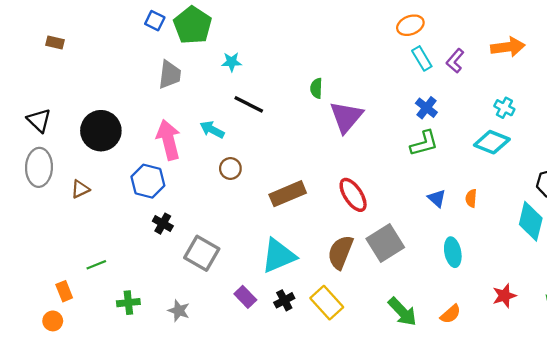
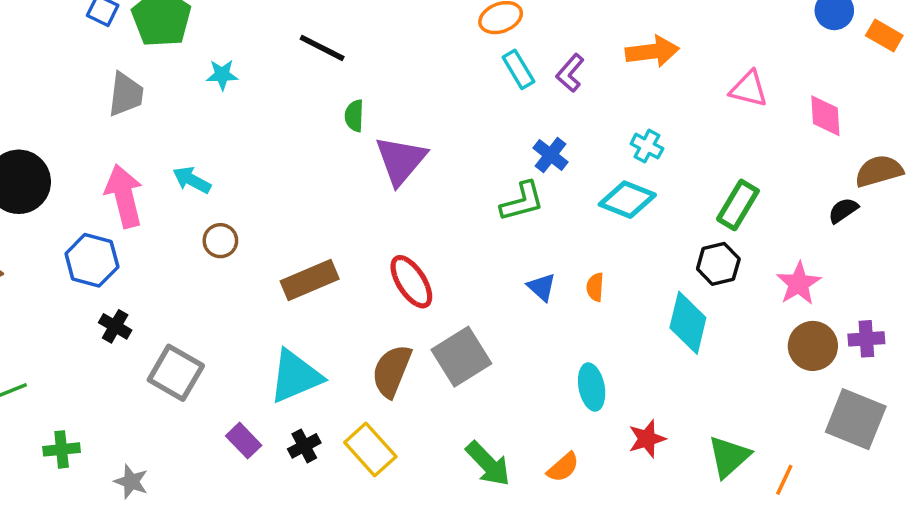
black line: (249, 104) -> (322, 48), moved
blue cross: (426, 108) -> (551, 155), moved
cyan ellipse: (453, 252) -> (592, 387), moved
gray star: (179, 311) -> (131, 482), moved

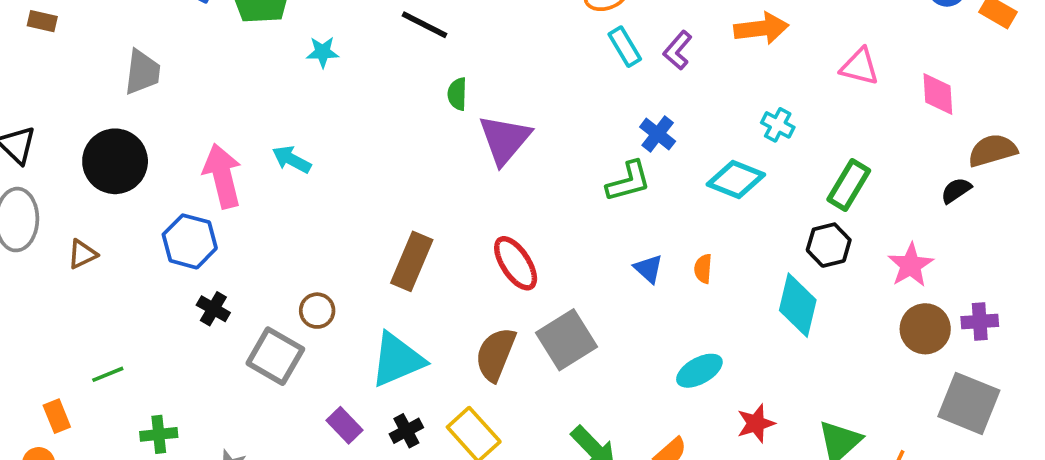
gray trapezoid: (126, 94) -> (142, 72), moved
cyan cross: (647, 146) -> (778, 125), moved
brown circle: (220, 241) -> (317, 311), moved
brown rectangle: (310, 280) -> (412, 261), turned -44
cyan ellipse: (592, 387) -> (699, 371), turned 72

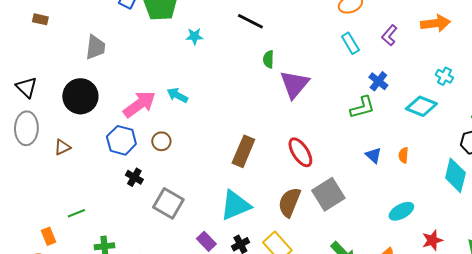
cyan rectangle: (625, 47) -> (350, 43), moved
pink arrow: (222, 176) -> (139, 104), turned 68
brown circle: (317, 311) -> (161, 141), moved

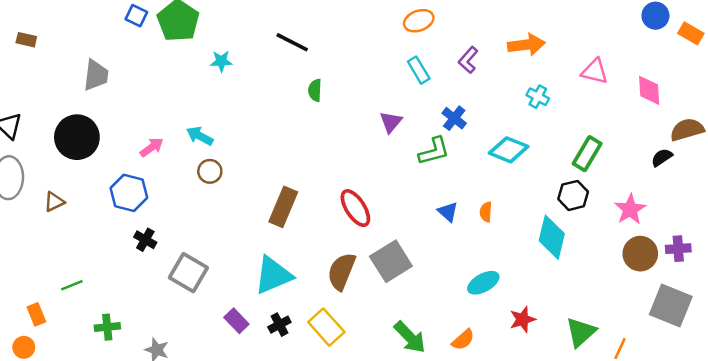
cyan cross: (444, 76) -> (538, 97), moved
purple triangle: (294, 84) -> (391, 122), moved, size x0.6
pink arrow: (139, 104) -> (152, 147), size x0.6
brown circle: (161, 141) -> (210, 171), moved

